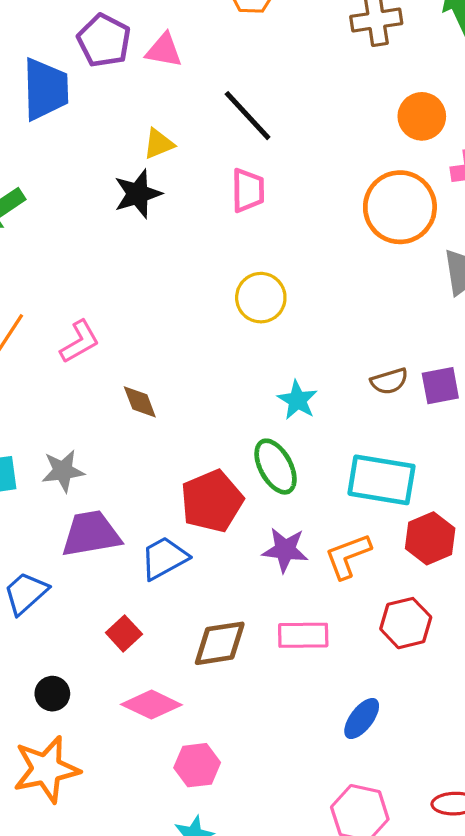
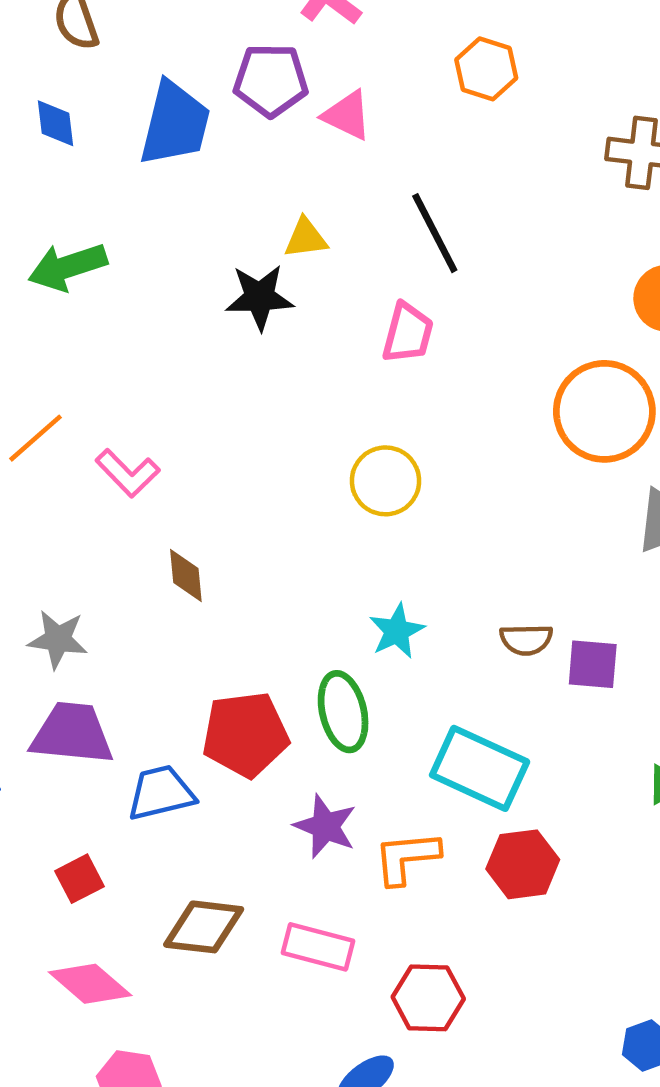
purple pentagon: (104, 41) -> (271, 80), turned 30
pink L-shape: (80, 342) -> (128, 473), turned 60
red hexagon: (406, 623) -> (428, 998), moved

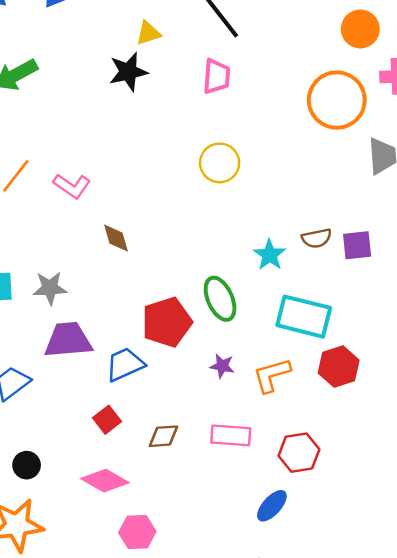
cyan star: (397, 631) -> (270, 255), moved
purple star: (325, 826) -> (222, 366), size x0.7
red square: (79, 879) -> (107, 420), moved
brown diamond: (204, 927) -> (164, 436), size x0.7

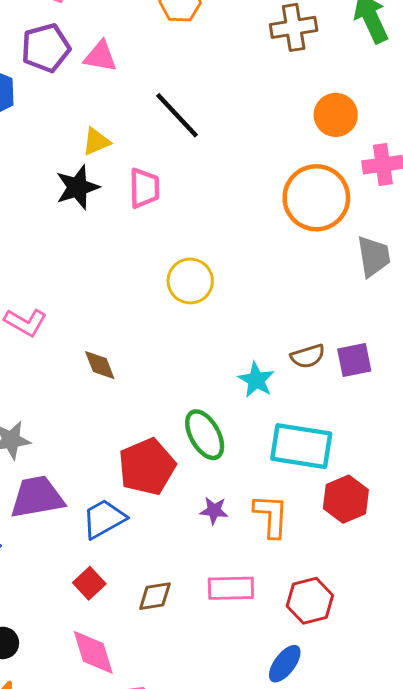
pink trapezoid: (217, 76) -> (144, 188), moved
brown diamond: (116, 238) -> (100, 365), moved
orange L-shape: (272, 375) -> (271, 516), turned 114
pink diamond: (105, 481) -> (93, 652), turned 48

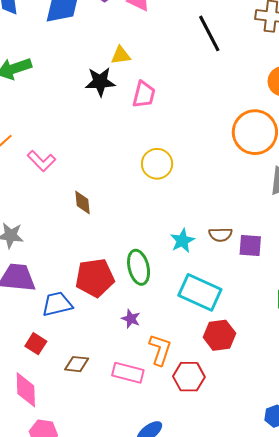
black line: (177, 115) -> (209, 33), moved
orange L-shape: (271, 516) -> (160, 350), moved
red square: (89, 583) -> (36, 344), turned -30
red hexagon: (310, 601) -> (189, 377), moved

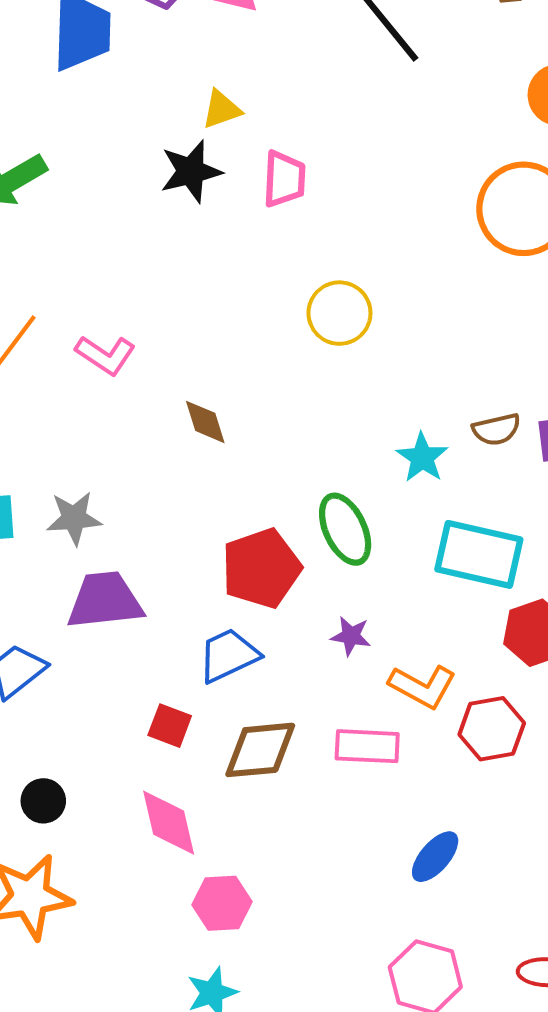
blue trapezoid: (57, 304) -> (229, 655), moved
orange L-shape: (160, 350) -> (423, 686), turned 112
brown diamond: (77, 364) -> (260, 750), size x1.5

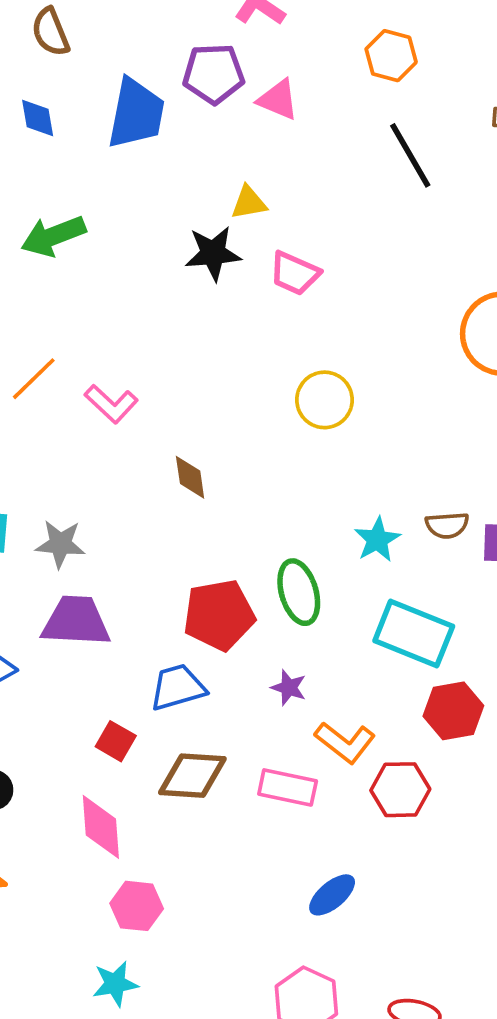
pink trapezoid: (284, 179) -> (295, 273), turned 102

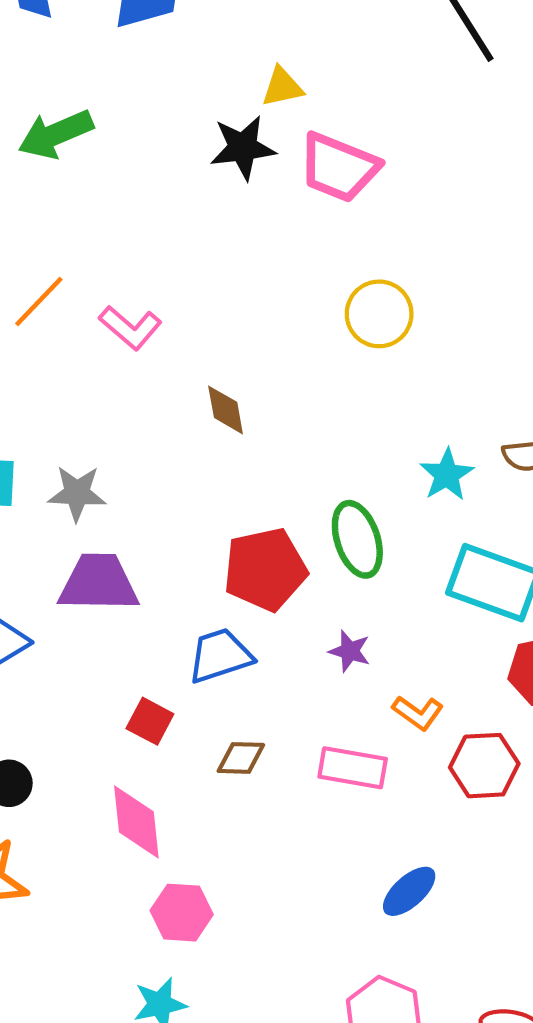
pink trapezoid: (295, 273) -> (339, 167), size x1.4
orange L-shape: (345, 742) -> (418, 713), size x0.7
brown diamond: (192, 776) -> (241, 758), size x0.6

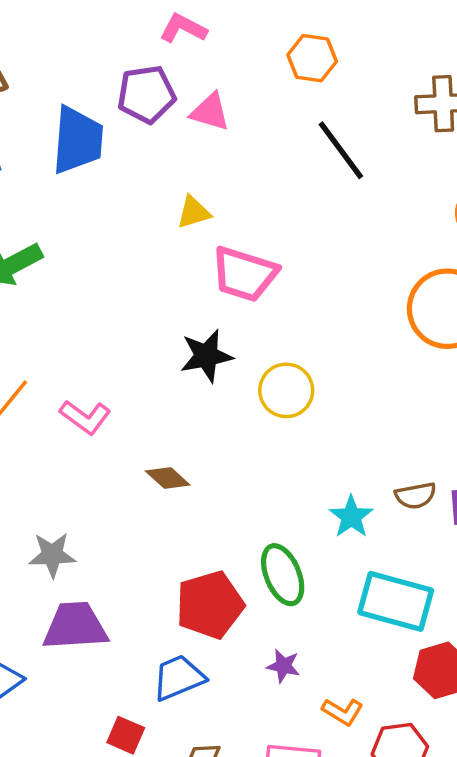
black star: (243, 148) -> (206, 356), moved
brown diamond: (226, 410) -> (168, 478), turned -33

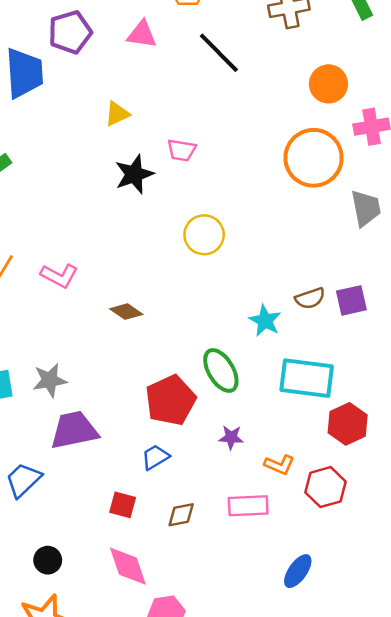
pink triangle: (210, 112) -> (142, 34), moved
pink trapezoid: (244, 274) -> (182, 150), moved, size x0.6
black star: (206, 356) -> (134, 174), moved
blue trapezoid: (179, 678) -> (155, 457), size x0.7

